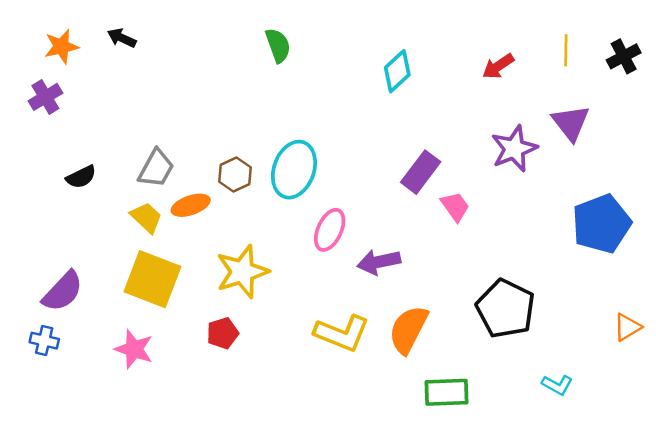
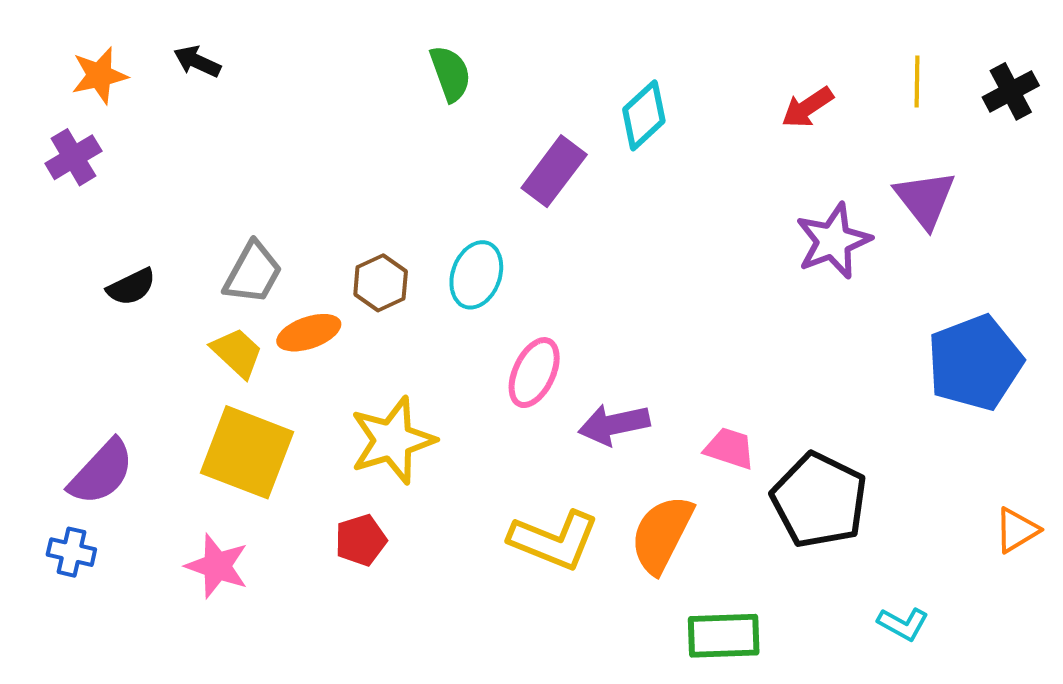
cyan ellipse: (294, 170) -> (476, 275), size x0.7
purple rectangle: (421, 172) -> (554, 171), moved
pink trapezoid: (455, 206) -> (730, 448), moved, turned -36

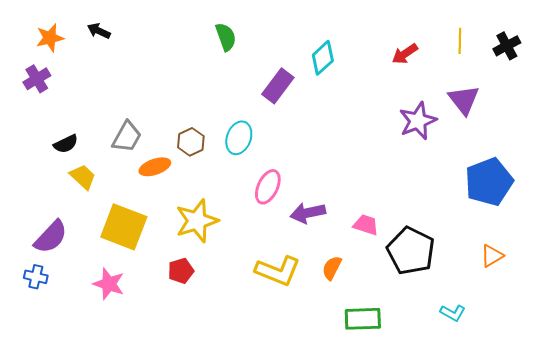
yellow trapezoid: (237, 353) -> (83, 177), moved
orange triangle: (1017, 530) -> (492, 256), moved
orange semicircle: (662, 534) -> (332, 268), size x0.6

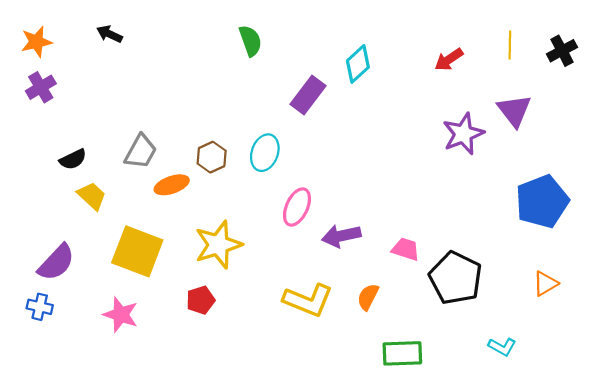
orange star: (50, 38) -> (36, 42), moved

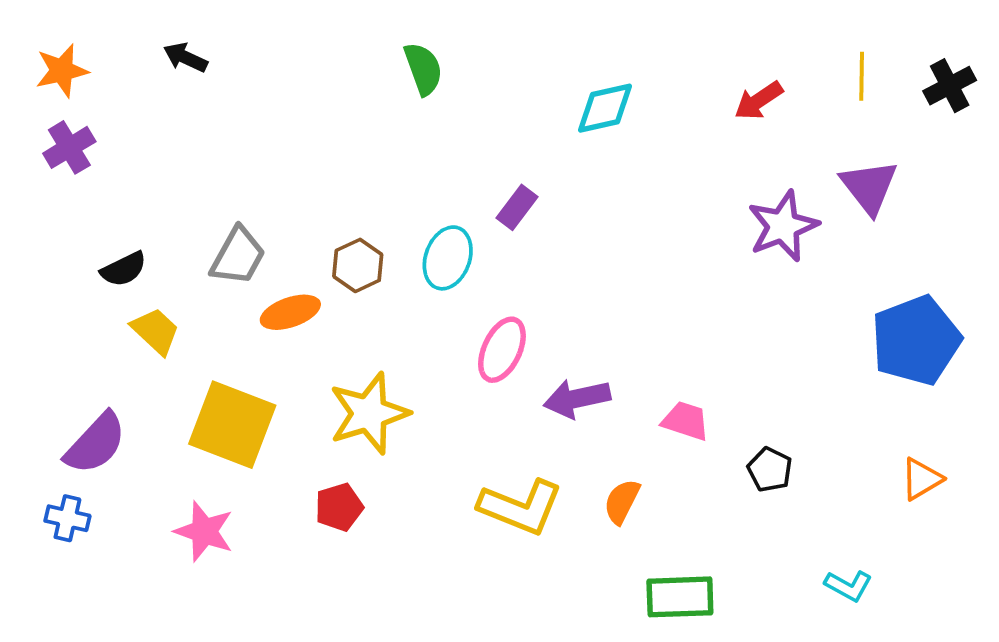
cyan diamond: (358, 64) -> (605, 108), turned 30
purple rectangle: (308, 95) -> (517, 207), moved, size x0.7
black pentagon: (456, 278) -> (770, 470), size x0.5

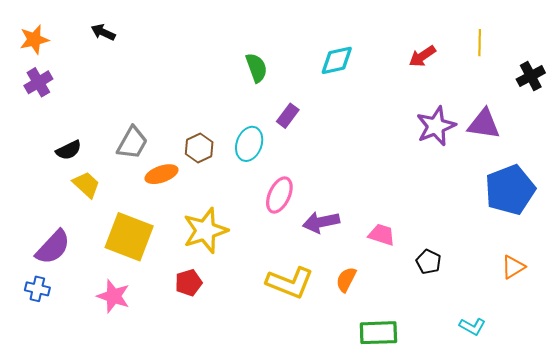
green semicircle: (423, 69) -> (256, 68), moved
black cross: (950, 86) -> (531, 76), moved
purple triangle: (869, 187) -> (484, 124), moved, turned -44

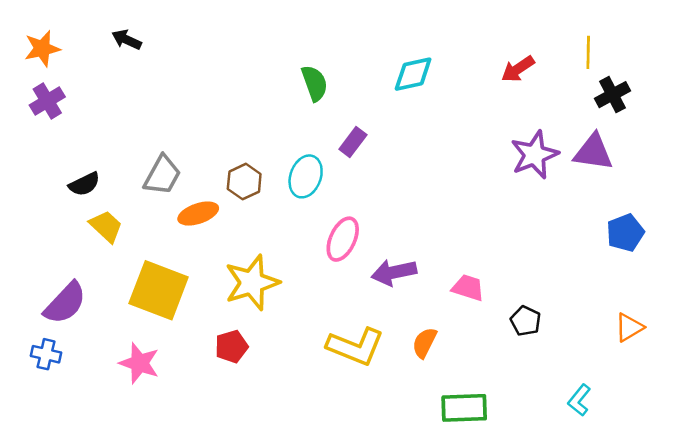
black cross: (531, 76) -> (613, 95), moved
blue pentagon: (510, 190) -> (625, 233), size x0.6
cyan L-shape: (472, 326) -> (579, 400), turned 100

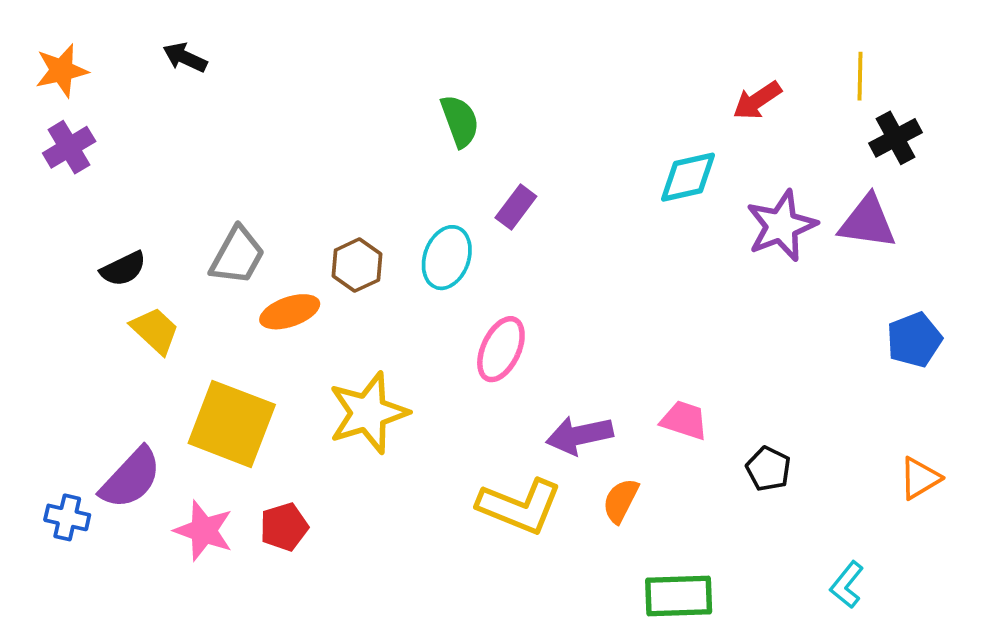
cyan diamond: (413, 74) -> (688, 177), moved
purple arrow: (394, 272) -> (579, 435), moved
purple semicircle: (65, 303) -> (131, 478), moved
red pentagon: (231, 347) -> (284, 527), moved

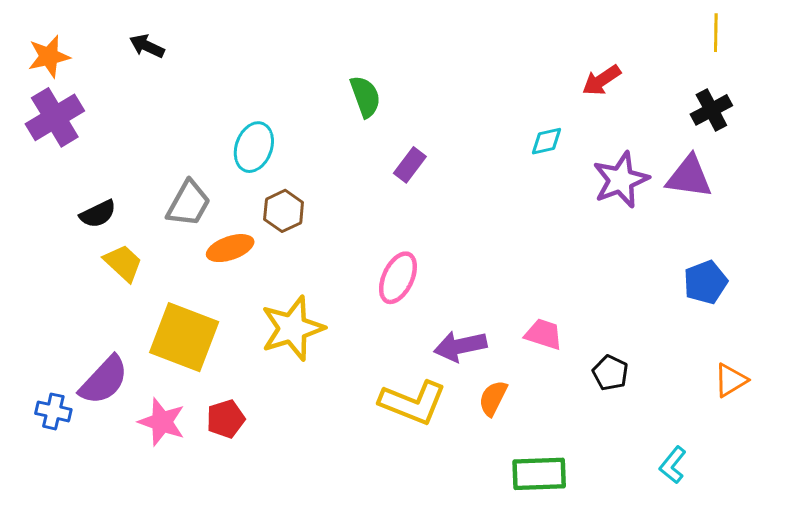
yellow line: (860, 76) -> (716, 33), moved
purple cross: (69, 147) -> (55, 117), size x1.4
cyan diamond: (688, 177) -> (547, 141), size x0.7
cyan ellipse: (447, 258) -> (254, 147), moved
blue pentagon: (914, 340) -> (705, 282), moved

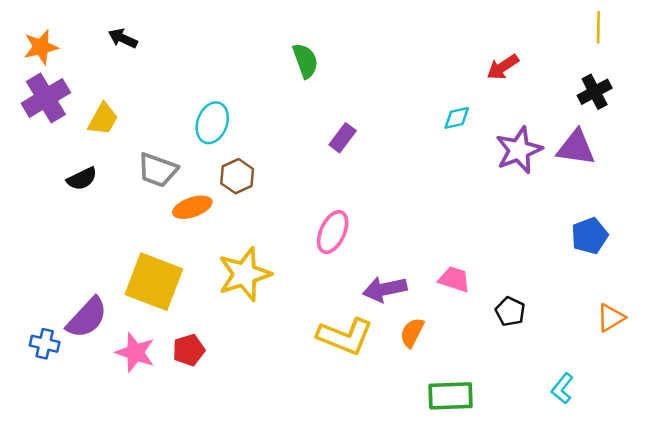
green semicircle: (365, 97) -> (305, 61), moved
gray trapezoid: (189, 204) -> (158, 170), turned 81
yellow trapezoid: (123, 263) -> (103, 119), moved, turned 76

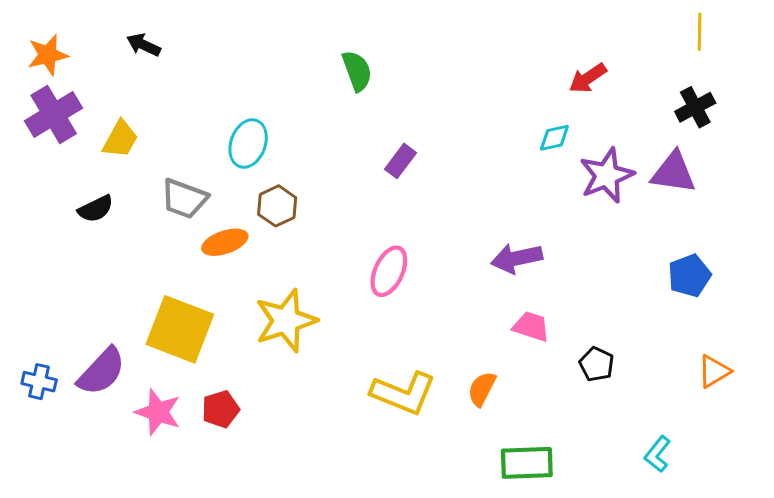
cyan diamond: (457, 118) -> (554, 138), moved
purple arrow: (385, 289) -> (517, 258), moved
blue cross: (45, 344) -> (39, 382), moved

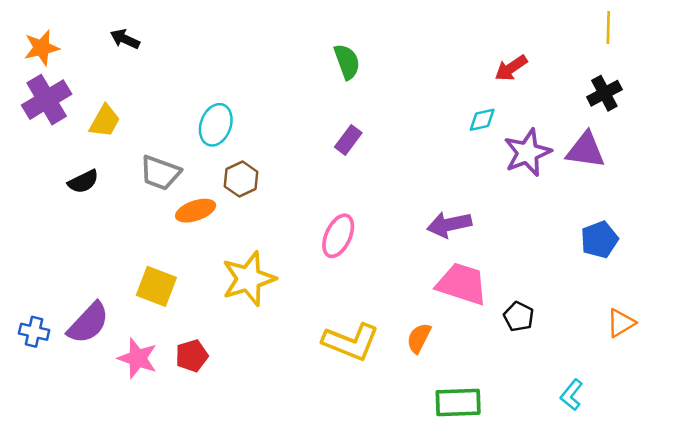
green semicircle: (357, 71) -> (347, 62), moved
pink trapezoid: (531, 326) -> (462, 284), size x1.6
yellow square: (180, 329) -> (156, 286), size x0.7

